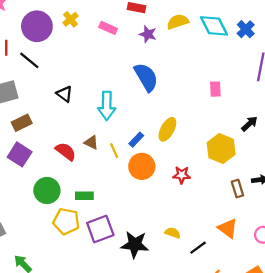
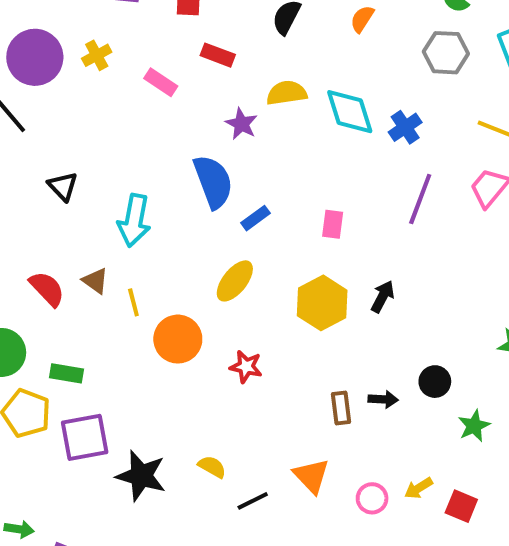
purple star: (148, 34) -> (241, 124), moved
black arrow: (249, 124) -> (383, 297), turned -30
blue rectangle: (136, 140) -> (256, 218), moved
yellow hexagon: (221, 149) -> (322, 303), moved

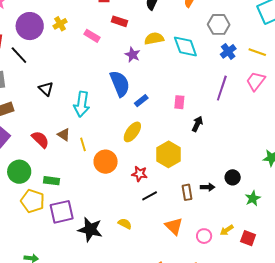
gray hexagon: (446, 53) -> (219, 24), moved
blue cross: (405, 127) -> (228, 51), moved
black arrow: (383, 297) -> (197, 124), moved
yellow hexagon: (322, 303) -> (168, 154), moved
black line: (253, 501) -> (150, 196), moved

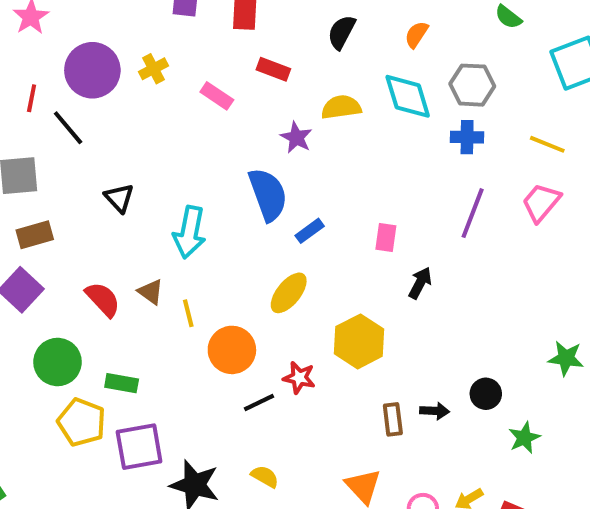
cyan diamond: (185, 46) -> (408, 96), moved
blue cross: (228, 51) -> (467, 137), moved, turned 35
black line: (150, 196) -> (259, 403), moved

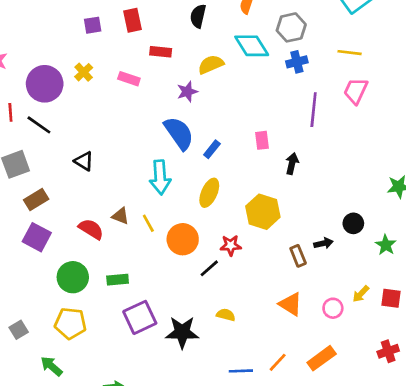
purple star: (296, 138) -> (187, 92), turned -30
cyan arrow: (190, 232) -> (160, 177), moved
yellow pentagon: (82, 422) -> (70, 323), moved

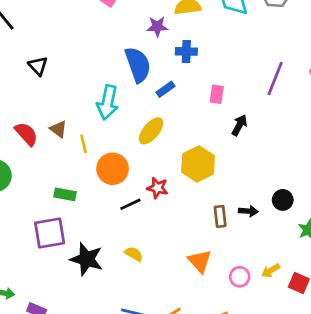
blue cross: (297, 62) -> (186, 51), moved
green rectangle: (118, 280) -> (65, 194), moved

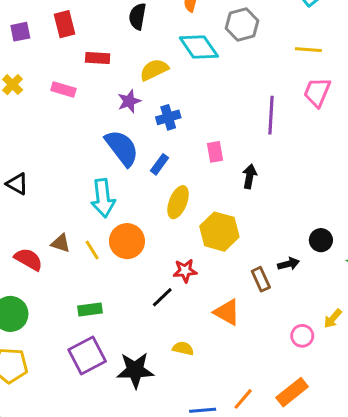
yellow ellipse: (151, 131) -> (178, 202), moved
orange circle: (113, 169) -> (127, 241), moved
orange triangle: (200, 261) -> (227, 312), moved

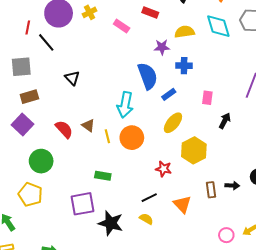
black line: (162, 297) -> (149, 198), moved
green rectangle: (90, 310) -> (103, 176), moved

